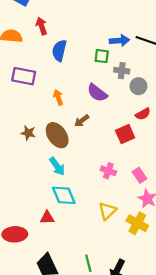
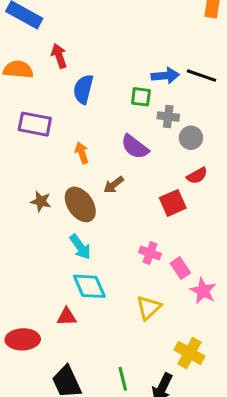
pink rectangle: (140, 175) -> (180, 268), moved
yellow cross: (137, 223) -> (189, 353), moved

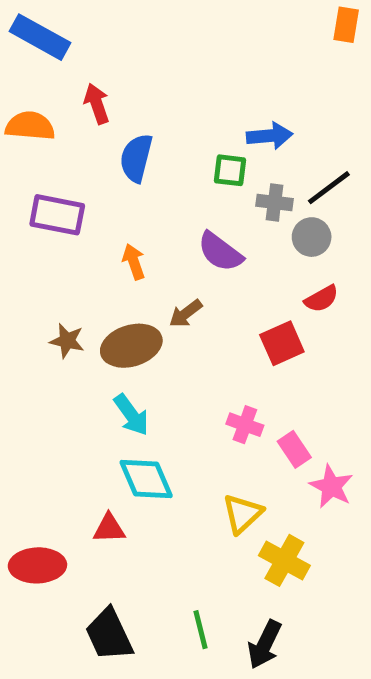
black line: (202, 76) -> (329, 188), moved, turned -56
brown ellipse: (80, 204) -> (131, 346), turned -72
yellow cross: (189, 353) -> (284, 560), moved

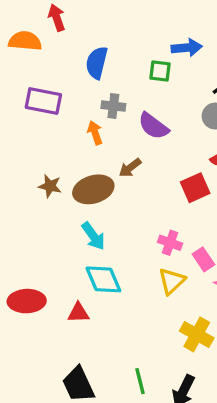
red arrow: (97, 104) -> (57, 18), moved
gray cross: (275, 202) -> (113, 106), moved
yellow triangle: (242, 514) -> (172, 281), moved
red ellipse: (37, 565) -> (27, 301), moved

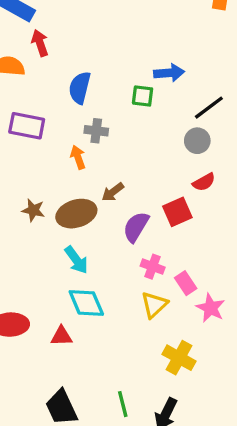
purple semicircle: (153, 126) -> (136, 227), moved, turned 84

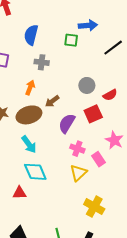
gray circle: (197, 141) -> (87, 85), moved
orange arrow: (78, 157) -> (30, 88), moved, turned 40
pink star: (211, 308) -> (114, 140), moved

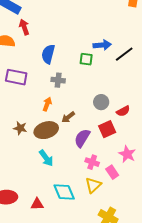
black line: (113, 48) -> (124, 54), moved
cyan diamond: (35, 172) -> (64, 192), moved

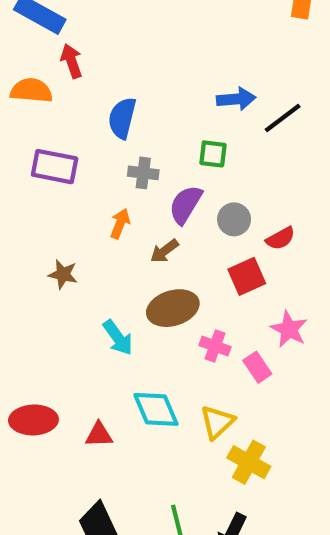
green square: (86, 59) -> (213, 154), moved
brown ellipse: (46, 130) -> (173, 308), moved
purple semicircle: (82, 138) -> (185, 205), moved
yellow triangle: (93, 185) -> (217, 422), moved

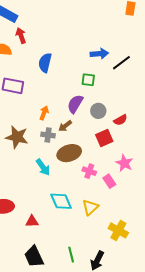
gray cross: (143, 173) -> (48, 135), moved
brown star: (63, 274) -> (17, 137), size x1.6
red triangle: (99, 435) -> (32, 221), moved
yellow cross: (249, 462) -> (118, 230), moved

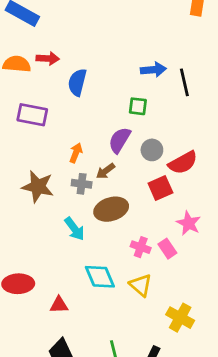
red arrow: (21, 36) -> (48, 58), moved, turned 112
black line: (121, 63) -> (184, 82), turned -66
red semicircle: (120, 120) -> (183, 163), size x1.5
pink cross: (89, 171) -> (141, 247), moved
yellow triangle: (90, 207) -> (141, 285), turned -36

